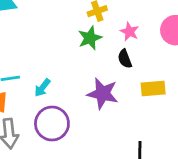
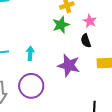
cyan arrow: (42, 88) -> (30, 53), moved, turned 144

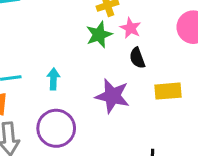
pink star: (90, 21) -> (130, 28), moved

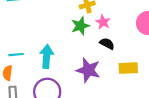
black semicircle: (137, 58) -> (107, 44), turned 136
cyan arrow: (53, 79) -> (47, 56), size x1.5

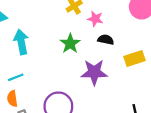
green star: (80, 26) -> (70, 44), moved
cyan arrow: (47, 56) -> (21, 42), moved

